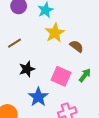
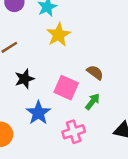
brown semicircle: (77, 46) -> (95, 73), moved
green arrow: (85, 75) -> (93, 102), moved

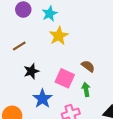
green arrow: (93, 102) -> (86, 89), turned -48

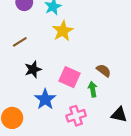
brown semicircle: (88, 66) -> (104, 71), moved

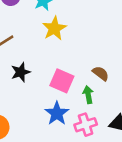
blue star: (45, 99) -> (57, 113), moved
pink cross: (76, 116) -> (86, 125), moved

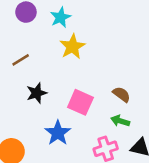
green arrow: (88, 95) -> (120, 121), moved, turned -63
blue star: (57, 113) -> (58, 133), moved

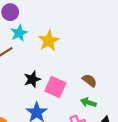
cyan star: (60, 17) -> (19, 33), moved
black star: (37, 93) -> (32, 79), moved

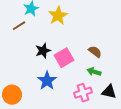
pink square: (55, 87) -> (64, 58), turned 36

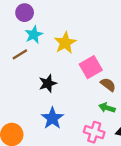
pink square: (64, 58) -> (91, 67), moved
pink cross: (83, 93) -> (94, 132), turned 36

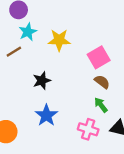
yellow star: (65, 43) -> (59, 40), turned 30
pink square: (91, 67) -> (99, 57), moved
green arrow: (107, 108) -> (101, 105), turned 35

